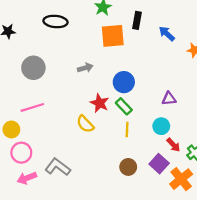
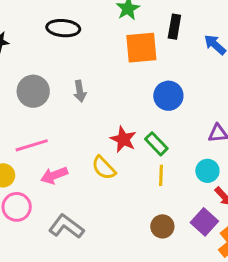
gray arrow: (85, 68) -> (80, 91), moved, turned 96
blue circle: (124, 82) -> (168, 96), moved
pink arrow: (27, 178) -> (54, 175), moved

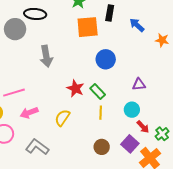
gray circle: (33, 91) -> (15, 29), moved
gray arrow: (80, 91) -> (46, 56), size x1.5
yellow semicircle: (104, 168) -> (62, 118), moved, turned 78

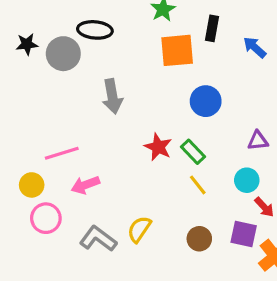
yellow line: (101, 113) -> (198, 185), turned -40
yellow semicircle: (62, 118) -> (139, 229), moved
purple square: (130, 144) -> (244, 234), turned -30

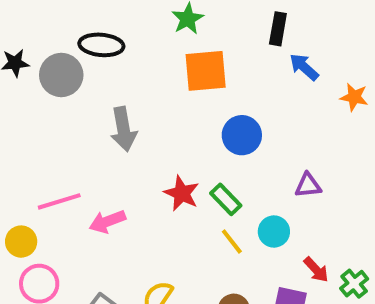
black rectangle: (212, 28) -> (278, 29), moved
cyan circle: (247, 180) -> (274, 231), moved
pink arrow: (85, 185) -> (107, 221), moved

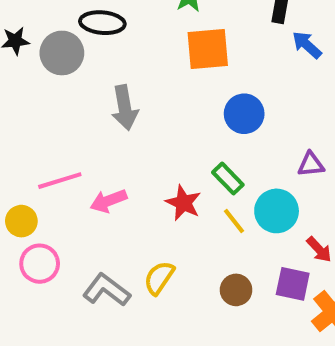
red star: (182, 193) -> (183, 203), moved
cyan circle: (274, 231) -> (277, 211), size x1.4

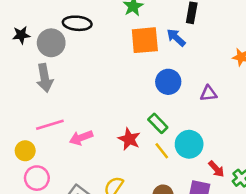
blue arrow: (307, 45) -> (176, 38), moved
gray arrow: (125, 108) -> (45, 78), moved
purple triangle: (311, 164) -> (209, 94), moved

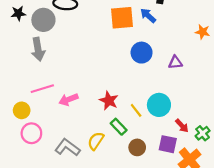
green rectangle: (158, 123) -> (119, 127), moved

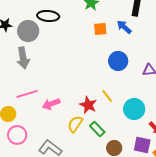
orange square: (122, 18) -> (100, 29), size x0.6
yellow line: (136, 110) -> (107, 96), moved
yellow semicircle: (96, 141) -> (75, 124), moved

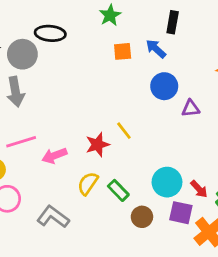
blue circle: (118, 61) -> (164, 86), moved
yellow line: (107, 96) -> (124, 131), moved
red star: (88, 105) -> (98, 145), moved, turned 30
cyan circle: (134, 109) -> (167, 182), moved

